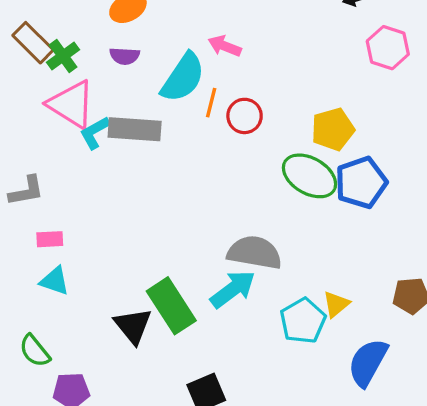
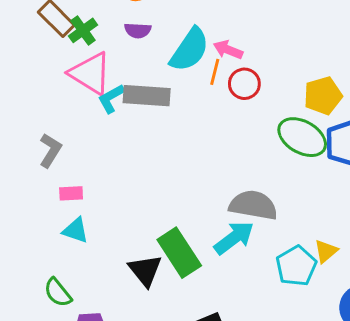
pink arrow: (225, 46) -> (228, 50), moved
gray L-shape: (26, 191) -> (50, 150), turned -48

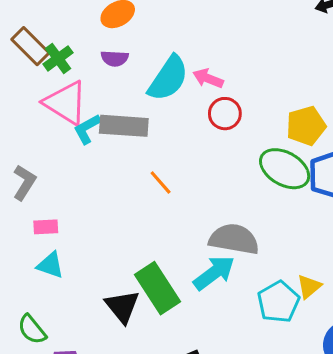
orange line: (215, 72) -> (161, 182), moved, turned -55

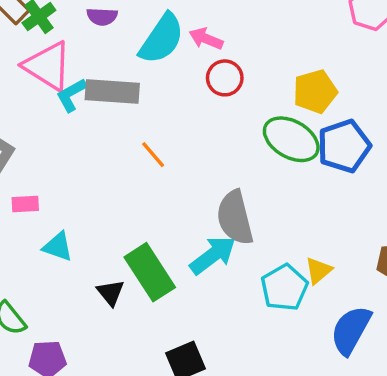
gray semicircle: (234, 239) -> (235, 218), turned -114
cyan triangle: (50, 265) -> (58, 247), moved
black triangle: (122, 306) -> (111, 293), size x0.7

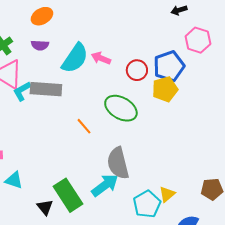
red circle: (225, 78) -> (137, 70), moved
green ellipse: (291, 139) -> (121, 108), moved
blue pentagon: (344, 146) -> (169, 66), moved
orange line: (153, 155) -> (84, 126), moved

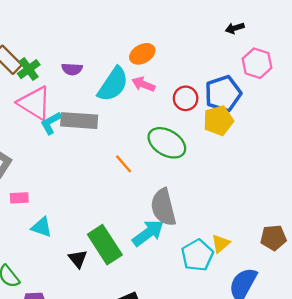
orange ellipse: (42, 16) -> (142, 54), moved

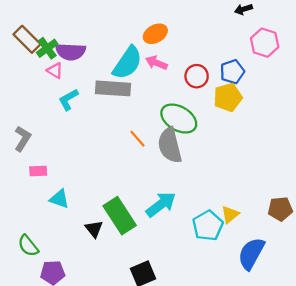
purple semicircle: (72, 69) -> (71, 52), moved, size x1.5
blue pentagon: (223, 94) -> (232, 72), size x0.7
pink triangle: (35, 103) -> (55, 71), moved, size x0.5
gray rectangle: (79, 121) -> (113, 88), moved
gray semicircle: (163, 207) -> (170, 145), moved

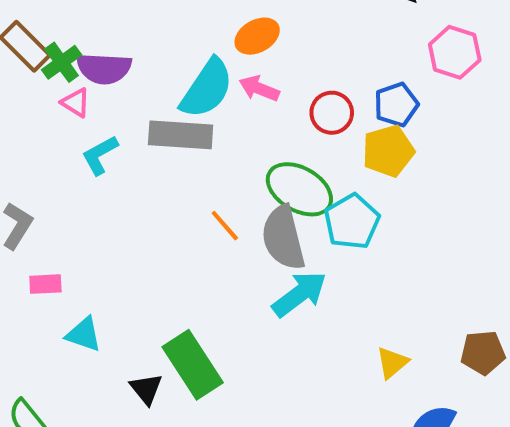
cyan arrow: (161, 204) -> (299, 294), moved
cyan pentagon: (208, 226) -> (352, 222), moved

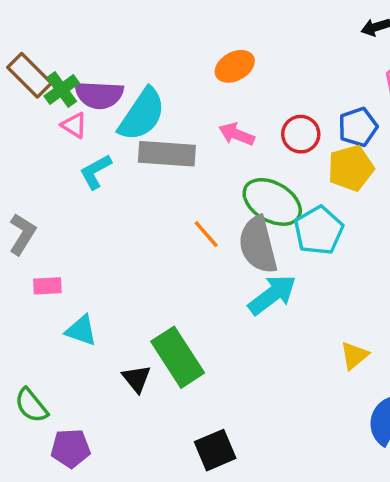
cyan semicircle: (207, 89) -> (142, 115), moved
pink arrow: (259, 89) -> (237, 134), moved

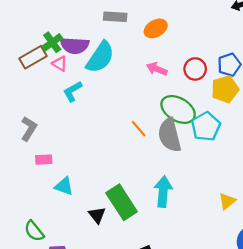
brown rectangle: (29, 75) -> (33, 57), moved, turned -75
gray rectangle: (167, 154) -> (115, 17), moved, size x0.7
cyan arrow: (272, 295) -> (163, 192), moved, turned -48

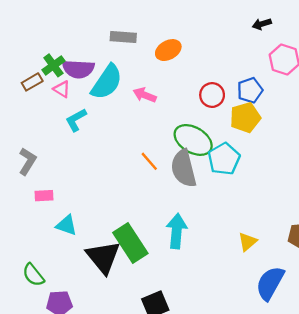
brown rectangle: (33, 57) -> (32, 82), size x0.7
pink arrow: (157, 69) -> (145, 95), moved
black triangle: (97, 215) -> (103, 257), size x1.8

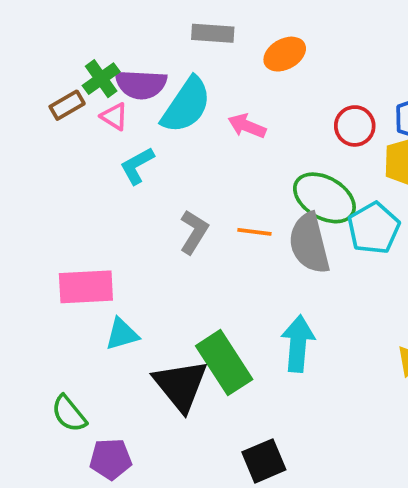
gray L-shape: (27, 161) -> (194, 232), moved
orange line: (149, 161) -> (254, 232), turned -42
pink rectangle: (44, 196) -> (86, 287), size x1.8
cyan triangle: (66, 225) -> (122, 334), turned -35

